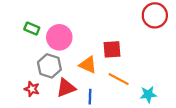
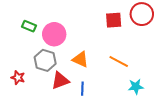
red square: (112, 49) -> (114, 20), moved
orange line: (119, 79) -> (119, 61), moved
red star: (32, 89) -> (18, 78), moved

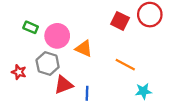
red square: (114, 20) -> (120, 21), turned 30
orange triangle: (80, 59) -> (84, 49), moved
red star: (18, 78) -> (19, 72), moved

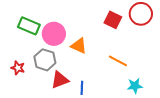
green rectangle: (31, 27) -> (29, 26), size x1.5

